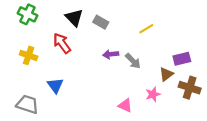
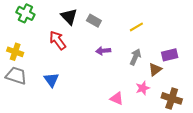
yellow cross: (29, 55) -> (15, 52), moved
gray arrow: (133, 61) -> (135, 57), moved, turned -112
brown cross: (190, 88) -> (172, 98), moved
gray trapezoid: (27, 104) -> (16, 76), moved

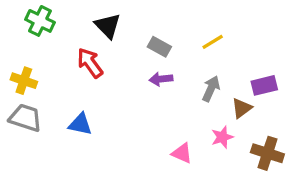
gray rectangle: (94, 21) -> (159, 47), moved
blue triangle: (51, 80) -> (80, 124), turned -42

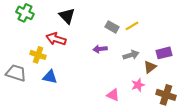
gray rectangle: (159, 47) -> (112, 27), moved
red arrow: (90, 63) -> (56, 39), turned -36
yellow cross: (24, 81) -> (38, 55), moved
gray arrow: (211, 89) -> (131, 55), turned 49

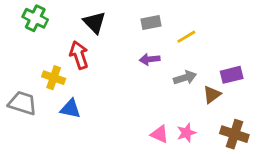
gray rectangle: (112, 27) -> (151, 23), moved, turned -40
red arrow: (56, 39) -> (79, 55), turned 54
purple arrow: (100, 49) -> (150, 59), moved
pink star: (138, 85) -> (186, 133), moved

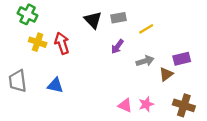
black triangle: (95, 23) -> (93, 20), moved
purple arrow: (150, 59) -> (117, 47), turned -48
yellow cross: (54, 78) -> (38, 42), moved
gray trapezoid: (22, 103) -> (18, 81), turned -115

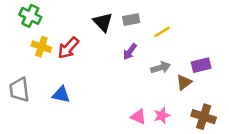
red arrow: (62, 43) -> (68, 48), turned -120

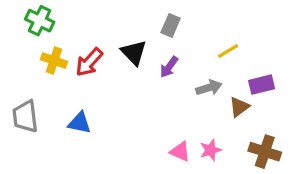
gray rectangle: (131, 20) -> (171, 25), turned -56
black triangle: (103, 22) -> (134, 53), moved
yellow line: (162, 32) -> (228, 51), moved

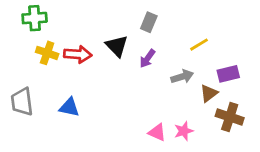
green cross: (40, 21) -> (35, 18), turned -30
red arrow: (89, 62) -> (78, 54), turned -128
brown cross: (265, 152) -> (230, 117), moved

